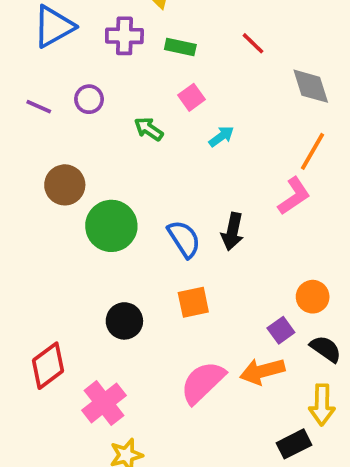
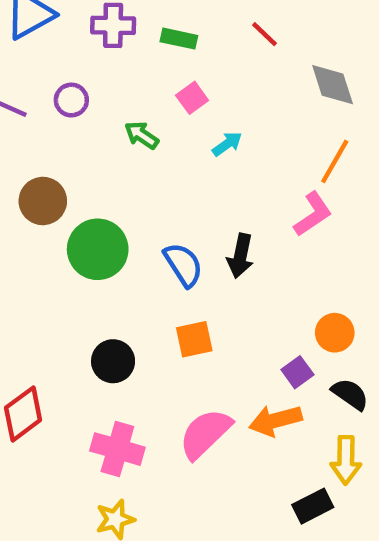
pink cross: (104, 403) -> (117, 449), moved, turned -36

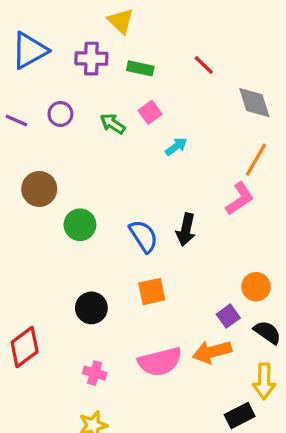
green arrow: (142, 135) -> (113, 124), moved
green circle: (98, 249) -> (80, 225), size x0.7
pink semicircle: (205, 434) -> (160, 362), turned -150
pink cross: (117, 449) -> (95, 373), size x0.6

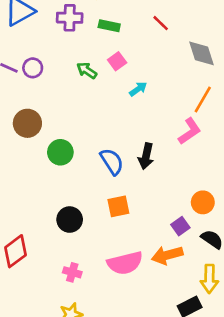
purple circle: (60, 114) -> (33, 68), moved

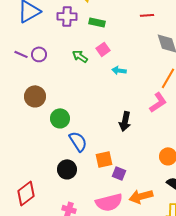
red line: (161, 23) -> (147, 15), moved, turned -48
cyan arrow: (138, 89) -> (119, 70), turned -136
blue semicircle: (112, 162) -> (78, 141), moved
purple square: (180, 226) -> (119, 173), moved, turned -32

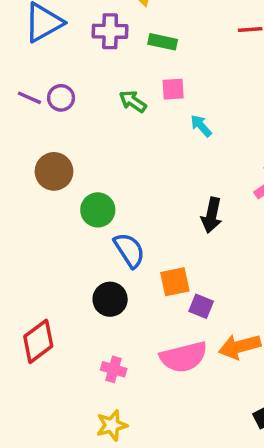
pink square: (103, 49) -> (173, 89), turned 32
cyan arrow: (119, 70) -> (201, 126), turned 40

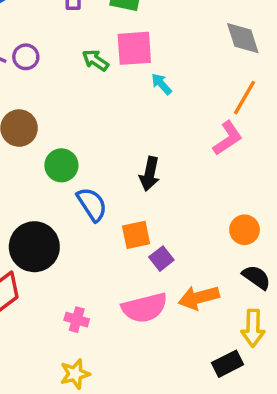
pink square: (173, 89) -> (134, 48), size x1.6
black arrow: (212, 215) -> (150, 174), moved
black circle: (110, 299) -> (34, 247), moved, size x1.5
purple square: (201, 306) -> (161, 259), turned 30

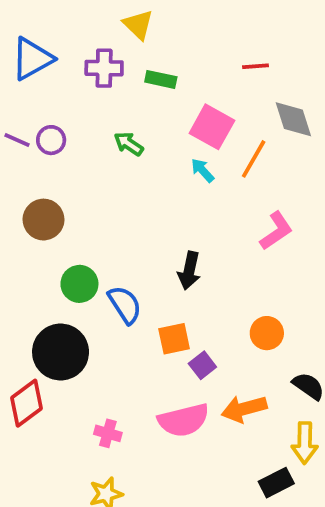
pink square: (134, 48) -> (212, 127), moved, turned 33
orange line: (245, 98) -> (254, 159), moved
green circle: (61, 165) -> (79, 284), moved
orange circle: (245, 230) -> (267, 333), moved

